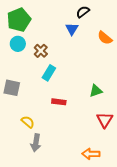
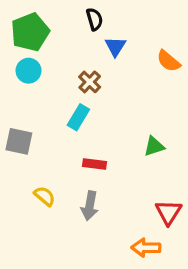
black semicircle: (83, 12) -> (94, 19), moved, turned 112
brown cross: (41, 51) -> (90, 82), moved
red triangle: (105, 120) -> (168, 212), moved
gray arrow: (36, 143) -> (90, 206), moved

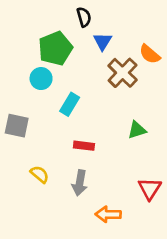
green pentagon: (30, 32) -> (55, 48), moved
cyan circle: (29, 71) -> (41, 79), moved
brown cross: (90, 82) -> (123, 73), moved, size x1.5
orange arrow: (146, 248) -> (108, 214), moved

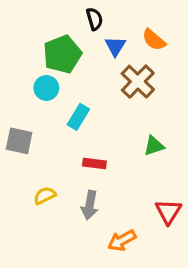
orange semicircle: (150, 54) -> (154, 40), moved
yellow semicircle: (40, 174) -> (45, 196), turned -66
orange arrow: (108, 214) -> (122, 240), turned -30

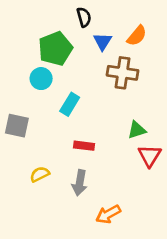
orange semicircle: (154, 40) -> (137, 36), turned -90
brown cross: (138, 82) -> (122, 73), turned -36
red triangle: (168, 212) -> (150, 156), moved

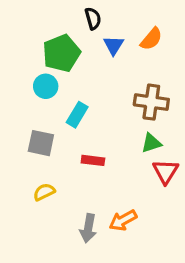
brown cross: (122, 73) -> (151, 102), moved
gray square: (17, 126) -> (41, 143), moved
gray arrow: (80, 183) -> (88, 228), moved
orange arrow: (108, 214) -> (123, 220), moved

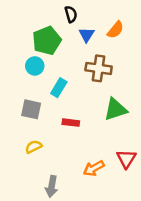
brown cross: (151, 102) -> (99, 68), moved
green triangle: (151, 143) -> (115, 109), size x1.5
red triangle: (166, 171) -> (126, 159), moved
gray arrow: (88, 228) -> (52, 186), moved

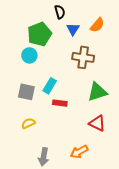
cyan rectangle: (59, 88) -> (50, 86), moved
red triangle: (126, 159) -> (97, 123), moved, turned -36
orange arrow: (94, 168) -> (79, 152), moved

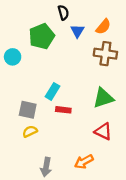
cyan circle: (29, 55) -> (13, 57), moved
brown cross: (83, 57) -> (105, 54), moved
gray square: (26, 92) -> (28, 110), moved

